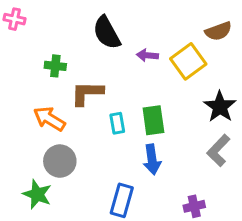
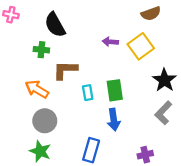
brown semicircle: (218, 31) -> (151, 14), moved
black semicircle: (107, 33) -> (55, 25), moved
green star: (37, 194) -> (40, 151), moved

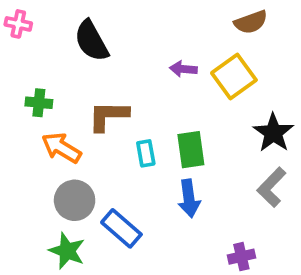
green cross: (41, 50) -> (39, 103), moved
blue rectangle: (91, 150) -> (121, 228), moved, turned -65

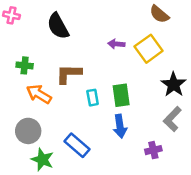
brown semicircle: (251, 22) -> (159, 14), turned 60
gray circle: (75, 200) -> (28, 131), moved
purple cross: (241, 257) -> (153, 150), moved

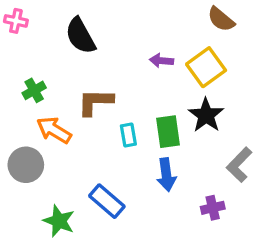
green cross: (25, 65) -> (34, 90), turned -35
black star: (174, 84) -> (206, 115), moved
gray circle: (28, 131) -> (26, 165), moved

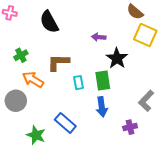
yellow square: (206, 67) -> (145, 35), moved, turned -30
black star: (206, 115) -> (117, 58), moved

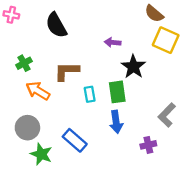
gray circle: (16, 101) -> (27, 128), moved

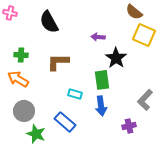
green cross: (24, 63) -> (21, 55), turned 32
orange arrow: (38, 91) -> (18, 79), moved
cyan rectangle: (90, 94) -> (75, 94), moved, turned -64

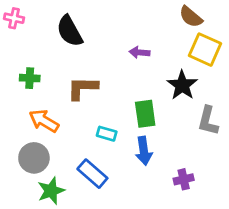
black star: (116, 58) -> (182, 85), moved
orange arrow: (18, 79) -> (44, 121), moved
gray L-shape: (145, 100) -> (208, 121), moved, turned -30
green star: (36, 134) -> (51, 191), turned 30

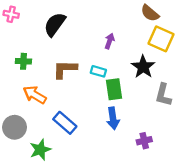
black semicircle: (70, 31) -> (55, 24), turned 65
purple arrow: (139, 52) -> (110, 41), turned 104
cyan rectangle: (107, 134) -> (98, 71), moved
gray circle: (34, 158) -> (14, 127), moved
blue rectangle: (92, 174) -> (65, 123), moved

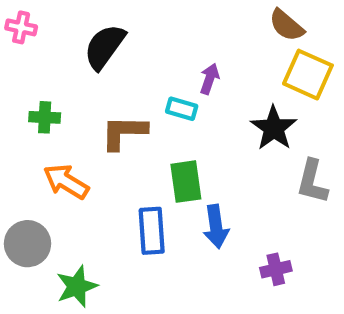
cyan rectangle: (98, 71) -> (182, 109), moved
green rectangle: (114, 89) -> (186, 182), moved
blue rectangle: (65, 123) -> (152, 231), moved, turned 45

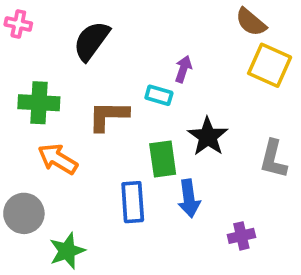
green cross: (45, 117) -> (39, 103), size x1.5
black star: (274, 128) -> (208, 137), moved

